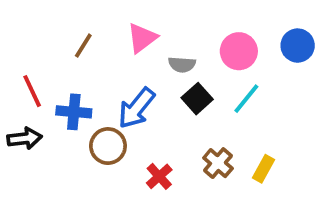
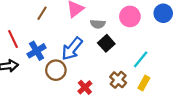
cyan line: (246, 99) -> (141, 59), moved
blue cross: (74, 112) -> (37, 51), turned -36

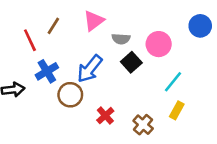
pink circle: (130, 16) -> (159, 44), moved
red line: (13, 39) -> (30, 40), moved
brown cross: (118, 80) -> (143, 125), moved

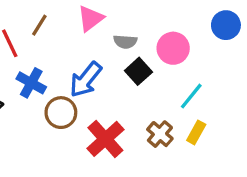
blue cross: (47, 71) -> (31, 83), turned -30
red cross: (105, 116) -> (105, 139), size x1.6
brown cross: (143, 125) -> (160, 134), moved

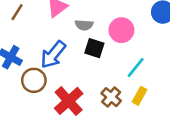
black square: (138, 71) -> (94, 48), turned -30

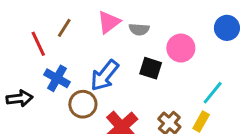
gray semicircle: (84, 25) -> (139, 29), moved
cyan line: (136, 67) -> (213, 93), moved

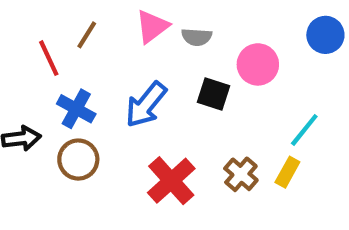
brown circle: (83, 104) -> (78, 160), moved

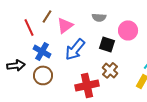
pink triangle: (152, 26) -> (65, 25), moved
brown cross: (241, 174) -> (110, 70), moved
red cross: (171, 181) -> (87, 85), turned 30

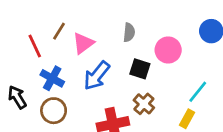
gray semicircle: (99, 17) -> (129, 32), turned -88
black arrow: (16, 65) -> (17, 97), turned -114

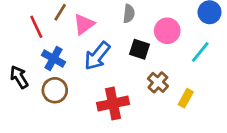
cyan line: (198, 92) -> (200, 52), moved
brown cross: (144, 104) -> (158, 82), moved

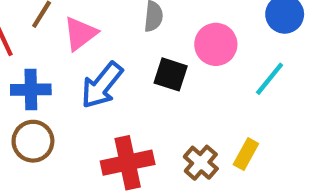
blue cross: (53, 59) -> (31, 90), turned -30
brown cross: (158, 82) -> (201, 163), moved

